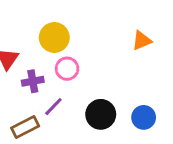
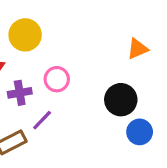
yellow circle: (54, 37) -> (25, 35), moved
black circle: (101, 114) -> (121, 100), moved

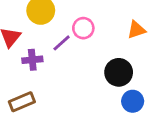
pink circle: (57, 79) -> (83, 28), moved
purple line: (42, 120) -> (62, 43), moved

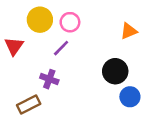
pink circle: (83, 28) -> (70, 22), moved
purple cross: (32, 60) -> (49, 79), moved, turned 30

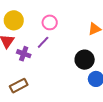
yellow circle: (40, 20) -> (14, 20), moved
purple cross: (49, 79) -> (24, 54), moved

